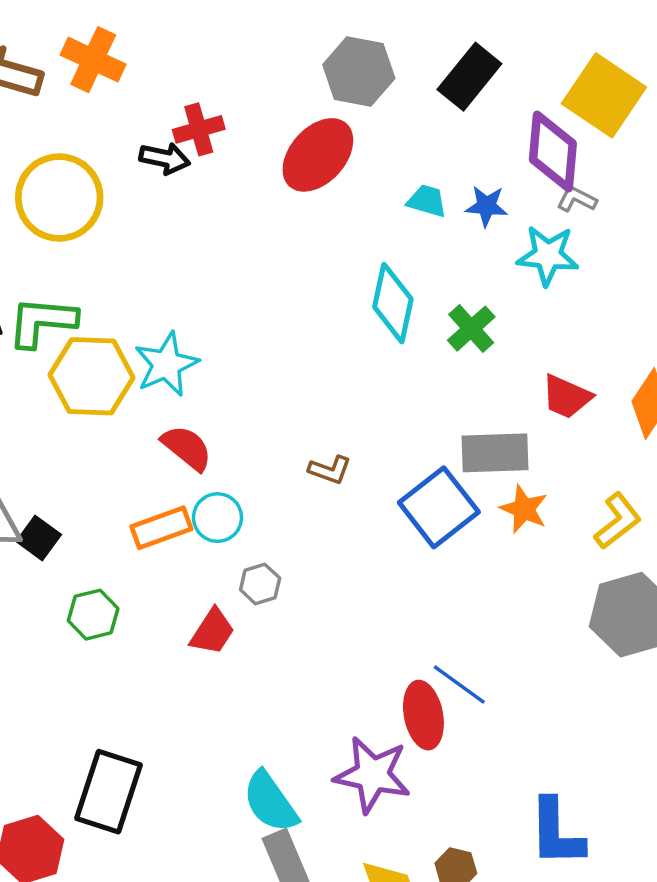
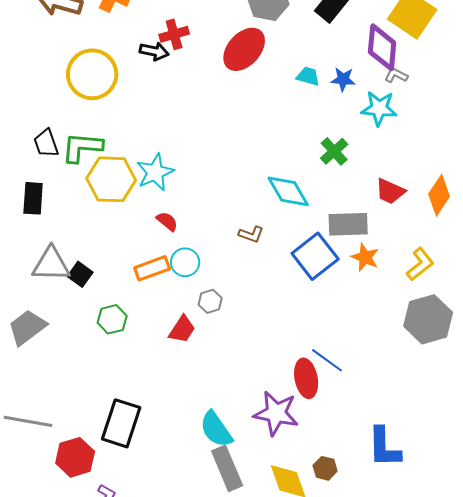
cyan diamond: (393, 303) -> (288, 191), moved, turned -42
red semicircle: (187, 448) -> (167, 221), size x0.7

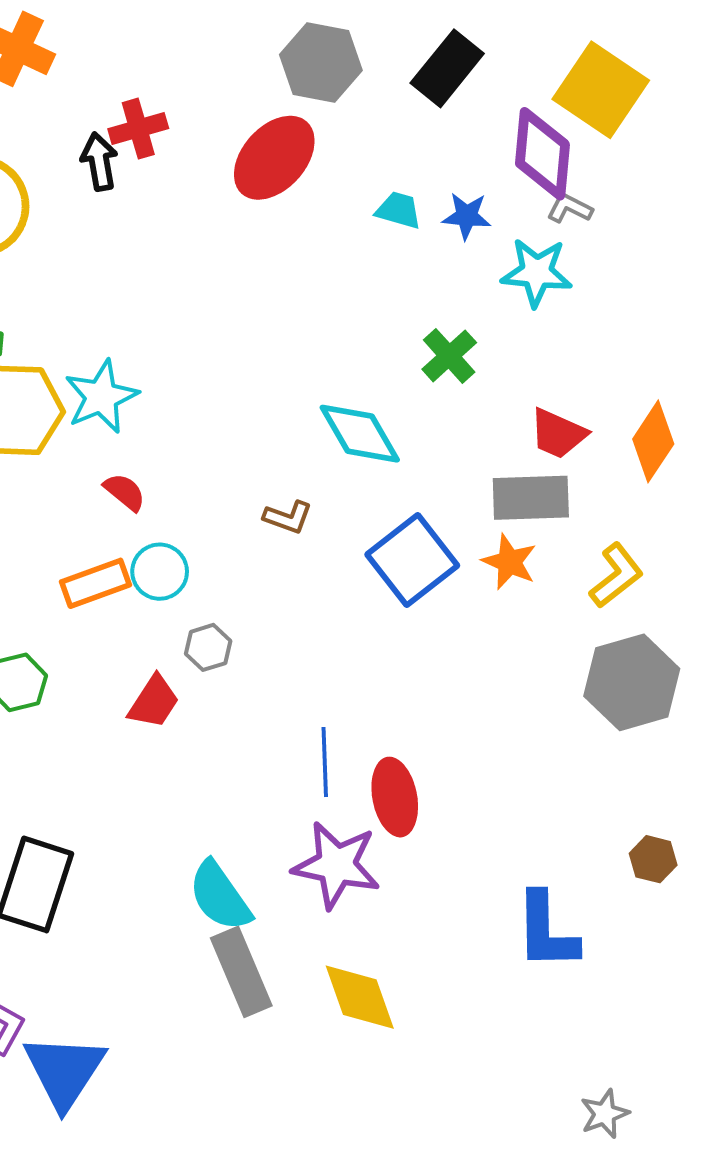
black arrow: (154, 51) -> (99, 162), turned -112
gray rectangle: (348, 224) -> (531, 498), moved
blue line: (327, 360) -> (325, 762), moved, turned 52
brown hexagon: (325, 468) -> (653, 859), moved

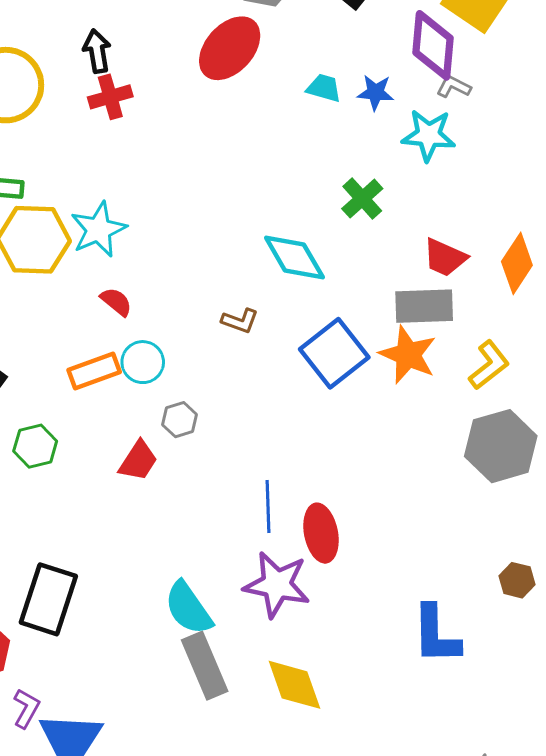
red cross: (138, 129) -> (110, 97), moved
orange star: (509, 562) -> (408, 355), size x1.4

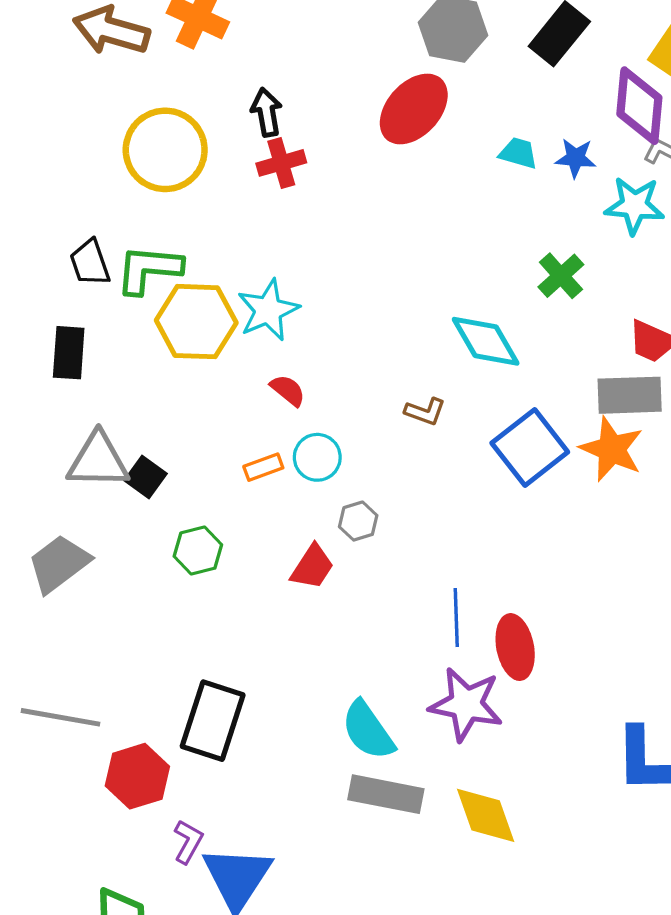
orange rectangle: (94, 371) -> (263, 467), size x0.7
gray rectangle: (205, 666) -> (386, 794), turned -56

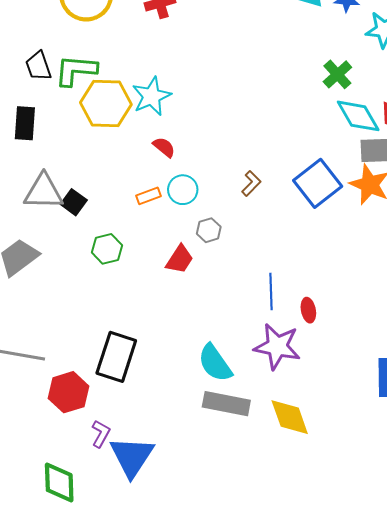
cyan diamond: (486, 341) -> (358, 116), moved
brown L-shape: (425, 412) -> (251, 183), moved, turned -65
red ellipse: (515, 647) -> (308, 310), size x0.6

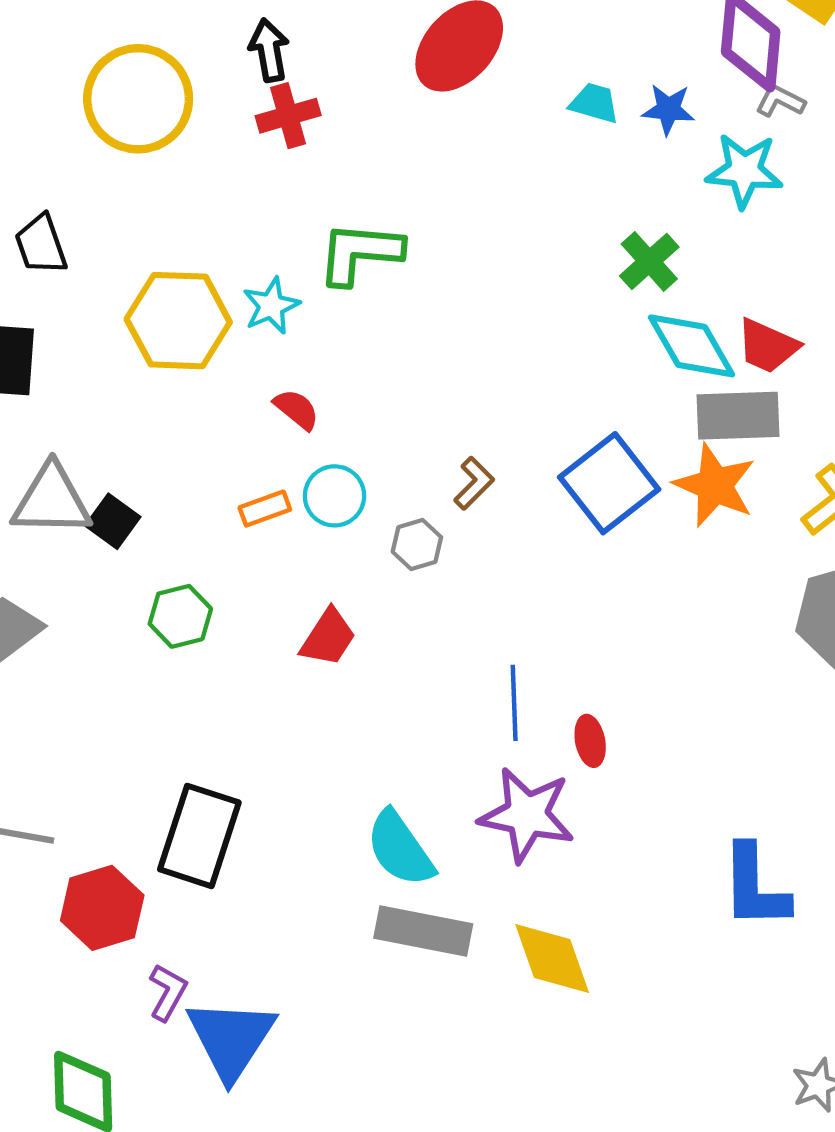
green L-shape: (76, 70) -> (360, 253), moved
cyan star: (152, 96) -> (271, 306), size x0.7
gray hexagon: (209, 230) -> (417, 544), moved

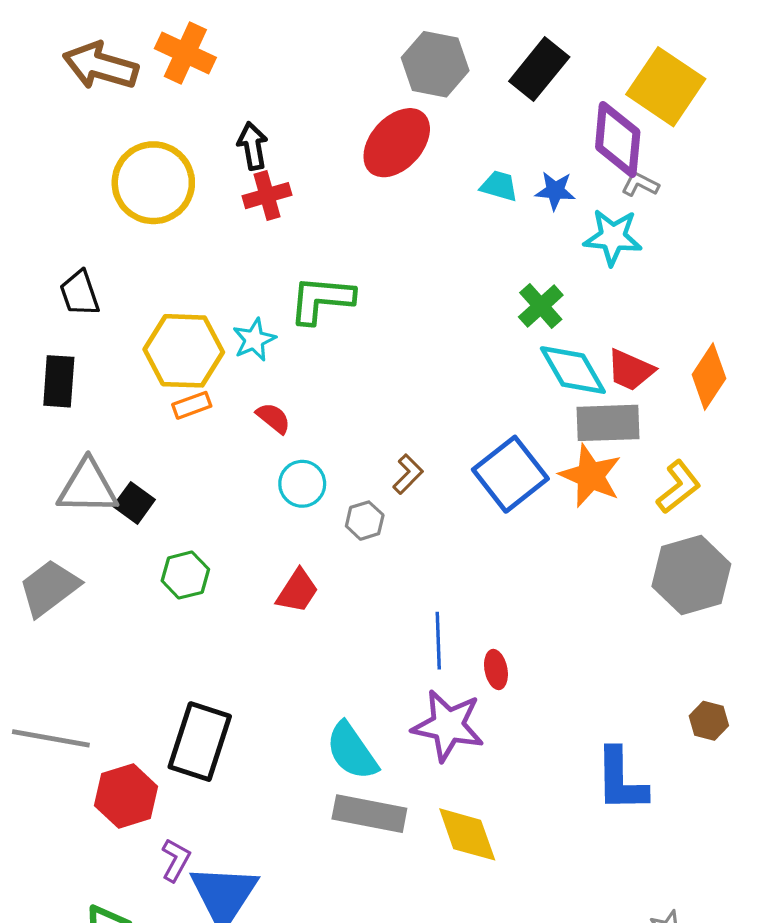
orange rectangle: (265, 509) -> (192, 405), moved

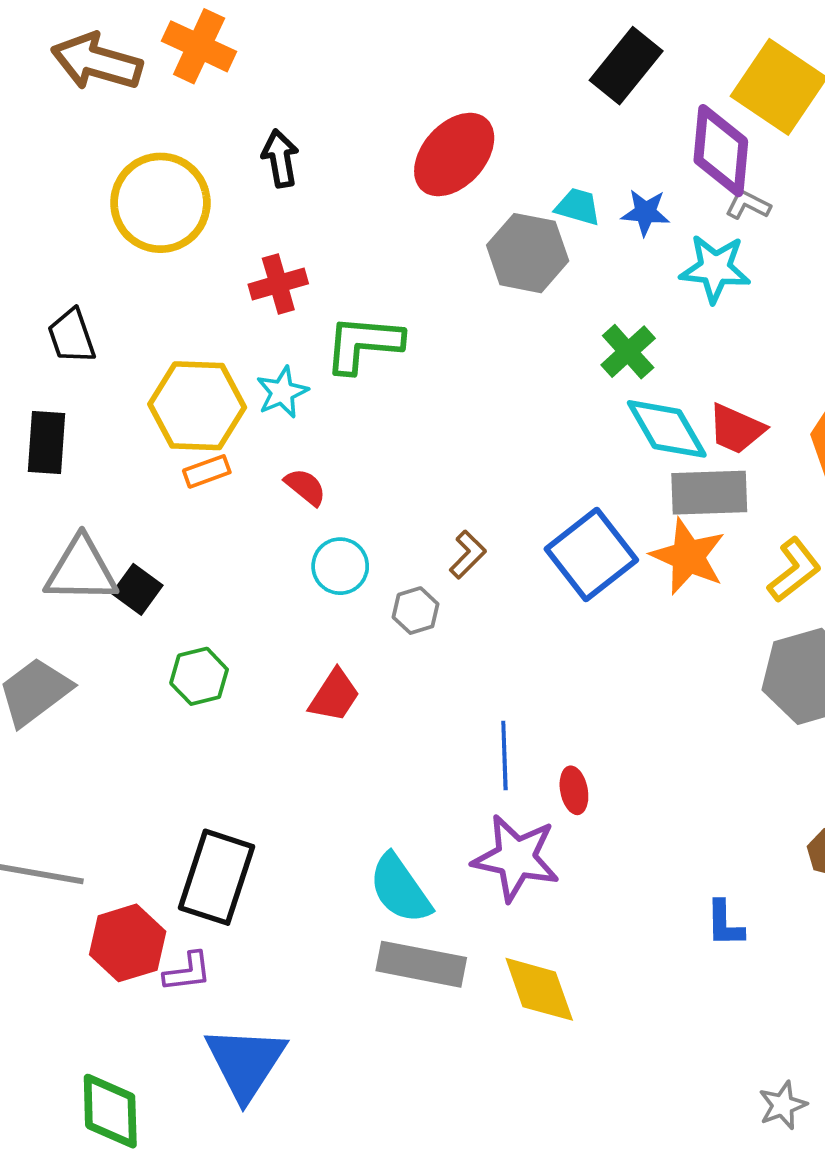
gray hexagon: (435, 64) -> (528, 253), moved
red cross: (267, 196) -> (278, 284), moved
blue L-shape: (621, 780) -> (725, 924), size x0.6
purple L-shape: (176, 860) -> (187, 972), moved, turned 54

